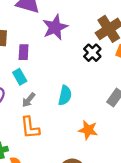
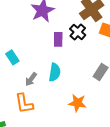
purple rectangle: (24, 52) -> (58, 39), moved
gray arrow: (29, 100) -> (31, 79), moved

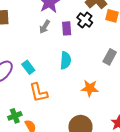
cyan rectangle: (12, 57) -> (28, 67), moved
gray arrow: (31, 79) -> (45, 27), moved

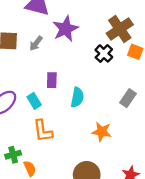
gray arrow: (45, 27) -> (36, 43), moved
purple rectangle: (67, 28) -> (52, 80), moved

